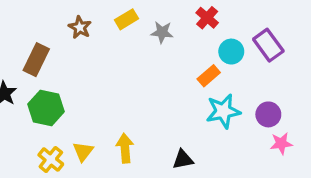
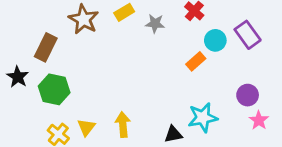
brown star: (80, 27) -> (84, 19), size x1.5
cyan star: (223, 111) -> (203, 117), moved
pink star: (281, 143) -> (259, 120), turned -30

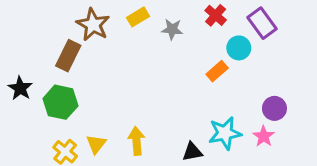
purple rectangle: (248, 35) -> (262, 23), moved
brown rectangle: (46, 47) -> (68, 56), moved
pink star: (259, 120) -> (264, 136), moved

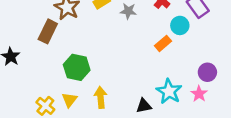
green hexagon: (60, 102) -> (77, 67), moved
cyan star: (225, 133) -> (169, 91), turned -30

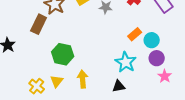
cyan circle: (180, 25) -> (152, 40), moved
purple circle: (207, 72) -> (157, 58), moved
cyan star: (169, 91) -> (126, 62), moved

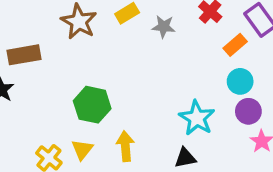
brown rectangle: (39, 24) -> (24, 55), moved, turned 54
orange rectangle: (135, 34) -> (235, 45), moved

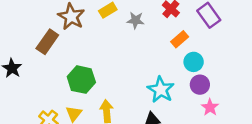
orange rectangle: (235, 45) -> (180, 39), moved
brown rectangle: (24, 55) -> (47, 42), moved, turned -45

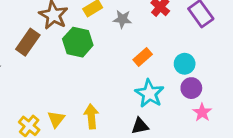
orange rectangle: (180, 39) -> (143, 57), moved
green hexagon: (81, 80) -> (78, 42), moved

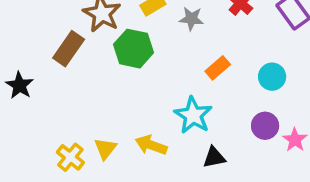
purple circle: (191, 88) -> (265, 126), moved
cyan star: (149, 93) -> (193, 115), moved
yellow arrow: (91, 116) -> (151, 145), turned -65

